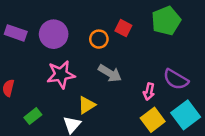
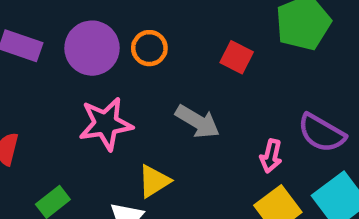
red square: (123, 28) -> (237, 57), moved
orange circle: (99, 39) -> (149, 48), moved

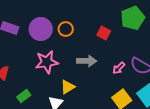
gray arrow: (198, 122) -> (87, 61), turned -30
pink arrow: (271, 156) -> (119, 68), moved, turned 32

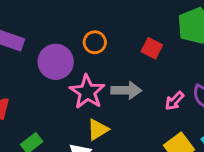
purple circle: (41, 29) -> (56, 62), moved
pink star: (47, 62) -> (87, 92), moved, turned -30

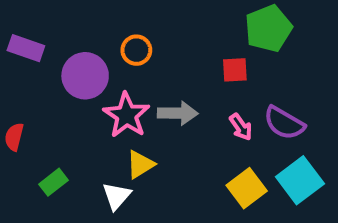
red square: (152, 48) -> (235, 70), moved, turned -30
pink arrow: (174, 101) -> (241, 127), turned -80

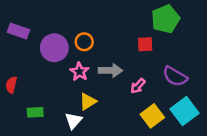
orange circle: (136, 50) -> (84, 42), moved
pink star: (126, 115) -> (79, 72), size x0.7
pink arrow: (241, 127) -> (138, 86), moved, turned 77
green rectangle: (54, 182) -> (35, 112), turned 35

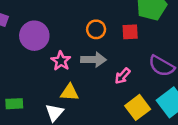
orange circle: (84, 42) -> (96, 29), moved
yellow triangle: (88, 102) -> (70, 92), turned 36

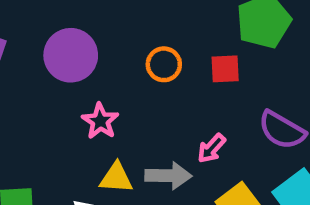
purple circle: (34, 36) -> (71, 55), moved
gray arrow: (94, 60) -> (168, 176), moved

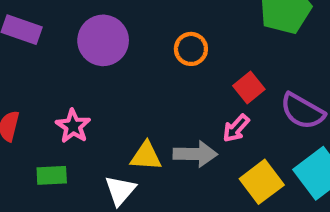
red square: (225, 69) -> (249, 88), moved, turned -36
pink star: (100, 121) -> (73, 126), moved

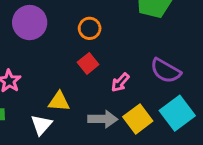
red square: (249, 88) -> (88, 63), moved
gray arrow: (195, 154) -> (103, 119), moved

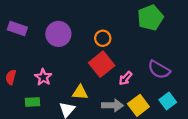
red square: (88, 63) -> (102, 64), size x1.6
cyan square: (177, 113) -> (168, 101), size x0.7

